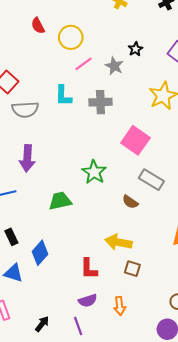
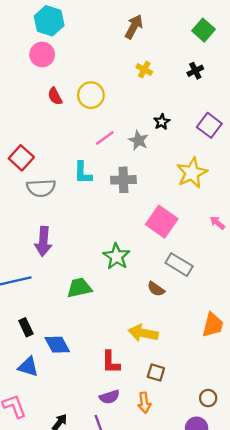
yellow circle: (71, 37) -> (91, 95), moved
blue diamond: (40, 253) -> (57, 345), turned -70
brown square: (132, 269) -> (156, 373), moved

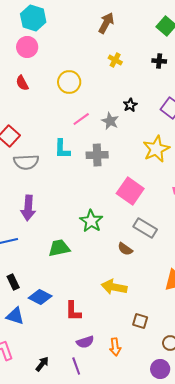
black cross: (195, 71) -> (159, 61), turned 32
red semicircle: (55, 96) -> (22, 83), moved
blue diamond: (57, 345) -> (40, 297), turned -35
red L-shape: (111, 362) -> (73, 311), moved
brown square: (156, 373) -> (140, 321), moved

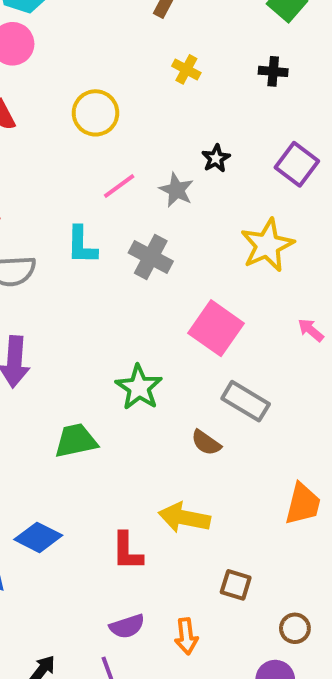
gray cross: (97, 155) -> (151, 257), turned 30
red L-shape: (73, 311) -> (127, 551), moved

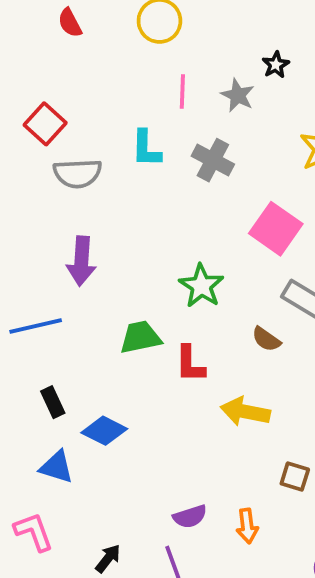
pink line: (119, 186) -> (182, 91), turned -52
red L-shape: (127, 551) -> (190, 364), moved

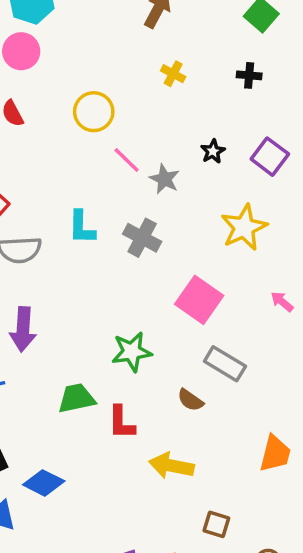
black star: (276, 65) -> (213, 151), moved
pink line: (182, 91) -> (127, 160), moved, turned -48
green star: (201, 286) -> (132, 352), turned 30

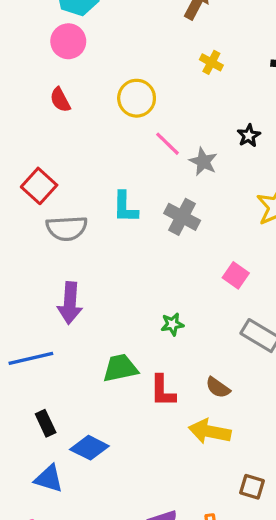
pink square: (199, 300) -> (236, 275), size x0.6
green star: (132, 352) -> (172, 324), size x0.6
brown semicircle: (190, 400) -> (218, 388), moved

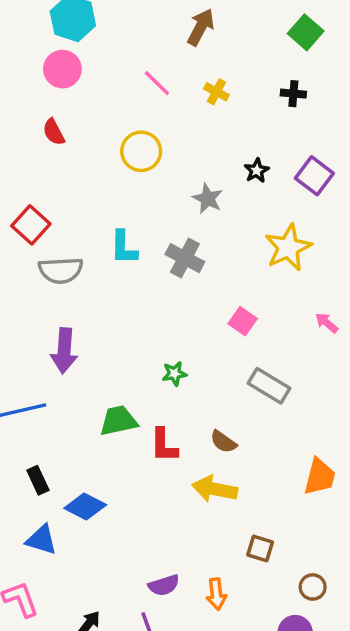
yellow circle: (137, 98) -> (141, 151), moved
pink line: (167, 144) -> (157, 83), moved

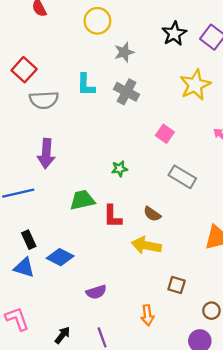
black star: (257, 171) -> (174, 34), size x1.5
gray star: (208, 199) -> (124, 52), moved, turned 30
blue triangle: (41, 540) -> (24, 268), moved
purple semicircle: (164, 585) -> (96, 292), moved

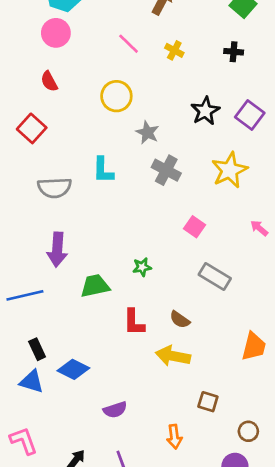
gray star: (124, 52) -> (147, 132), turned -30
red square: (24, 70) -> (32, 128), moved
gray cross: (127, 92) -> (166, 170), moved
green trapezoid: (82, 200) -> (95, 286), moved

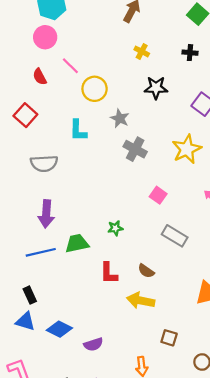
pink line: (129, 44) -> (70, 66), moved
black star: (205, 111) -> (156, 88), moved, turned 30
cyan L-shape: (103, 170) -> (78, 130), moved
blue line: (25, 295) -> (41, 252), moved
blue diamond: (73, 369) -> (59, 329), moved

